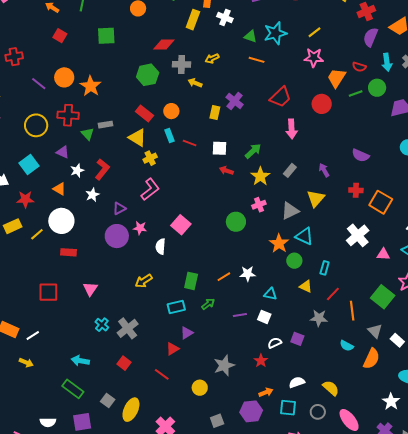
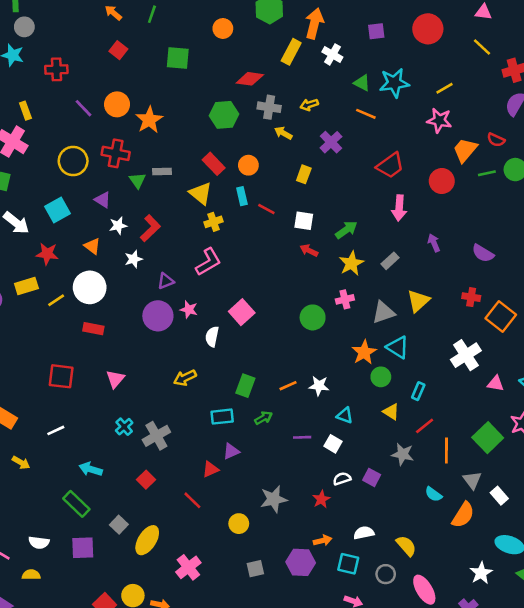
purple cross: (235, 101) -> (331, 142), moved
purple arrow: (324, 170) -> (434, 243), moved
white line: (33, 335) -> (56, 430), moved

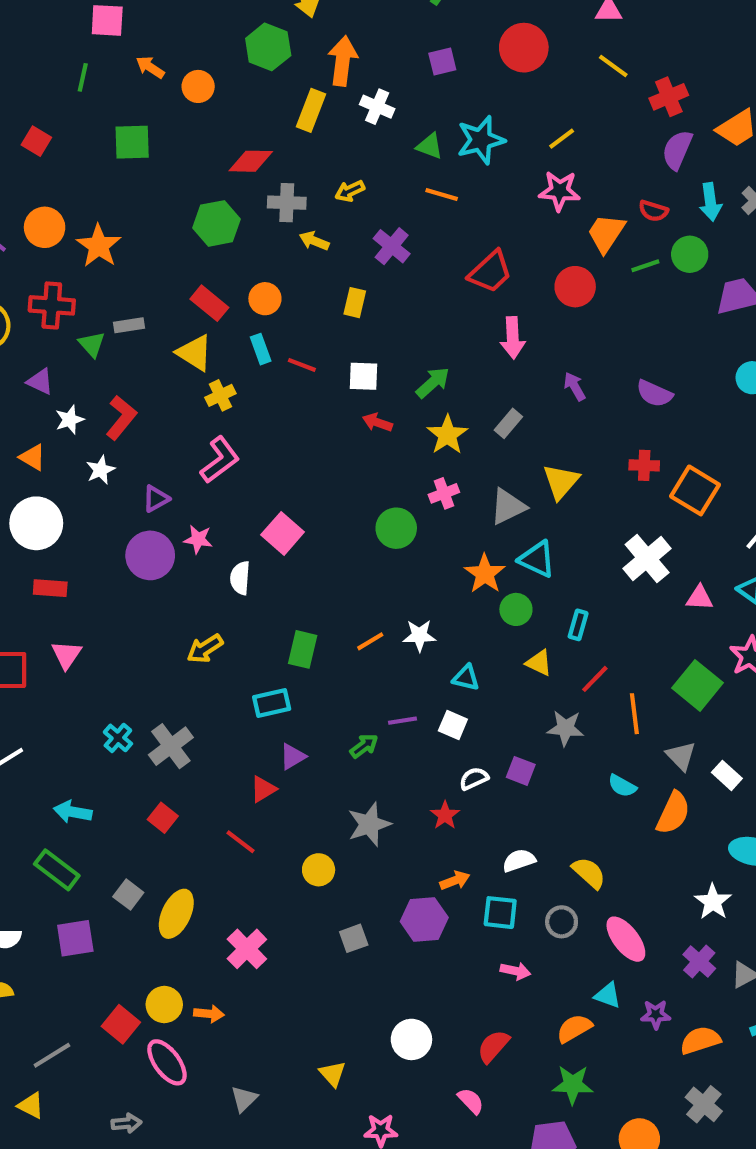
orange arrow: (113, 13) -> (150, 67), moved
pink triangle: (115, 379) -> (66, 655), moved
green arrow: (263, 418) -> (364, 746), moved

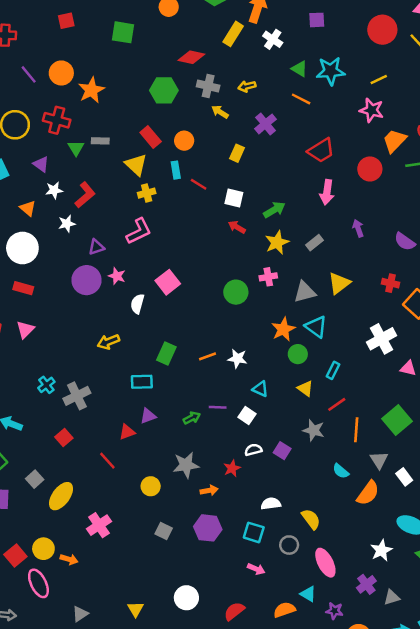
red circle: (524, 48) -> (382, 30), moved
red square: (36, 141) -> (66, 21), turned 35
orange arrow: (455, 881) -> (209, 490), moved
gray square: (354, 938) -> (164, 531), turned 35

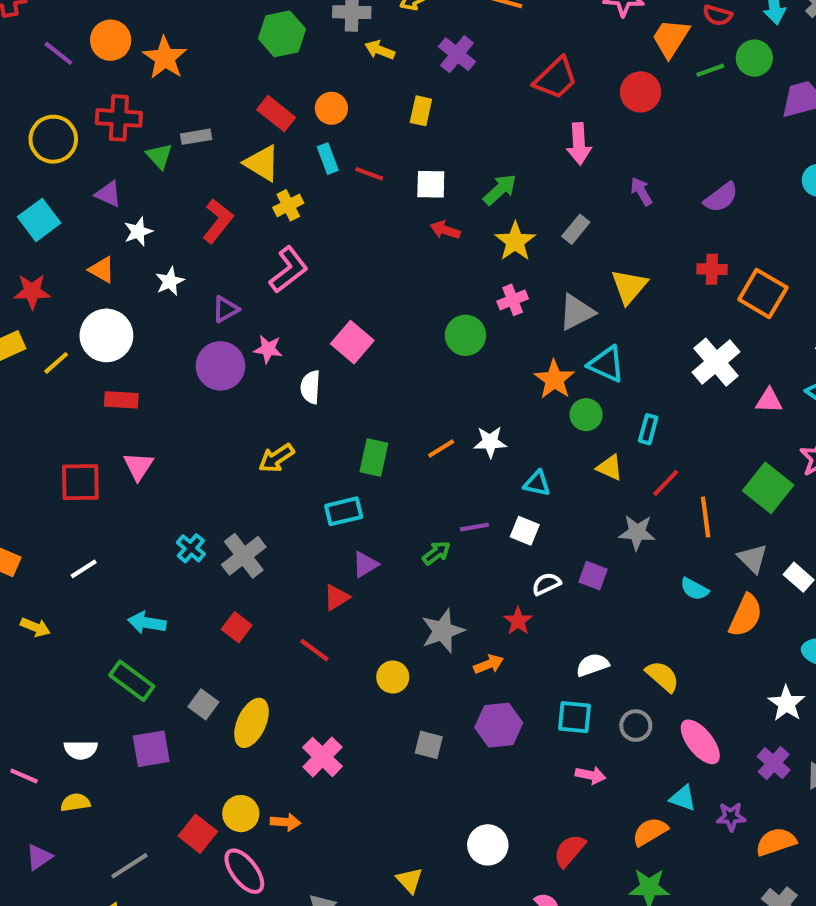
red L-shape: (85, 195) -> (218, 221), moved
purple semicircle: (405, 242) -> (721, 197), turned -60

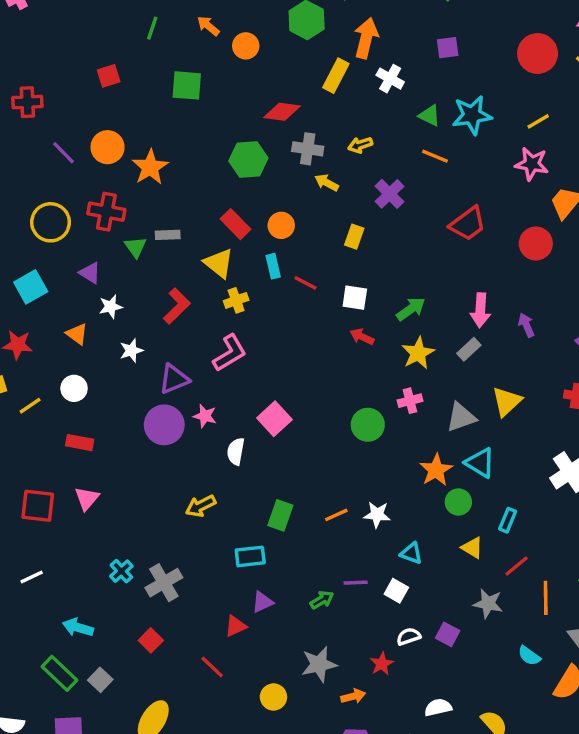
pink arrow: (579, 144) -> (480, 310), moved
purple triangle: (225, 309) -> (174, 379), size x1.4
white circle: (106, 335) -> (74, 388), size x0.6
gray square: (203, 704) -> (100, 680), moved

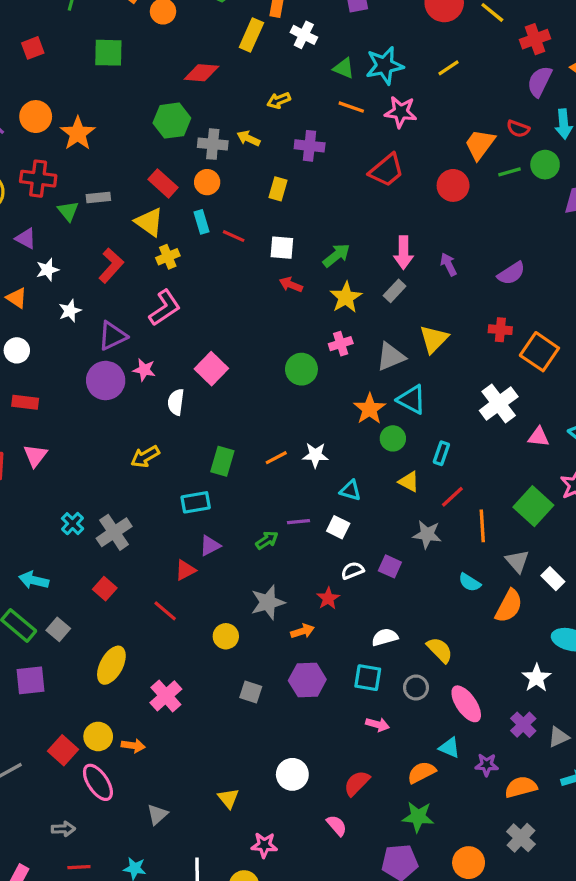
gray cross: (308, 149) -> (213, 144), moved
pink star: (532, 164) -> (401, 112), moved
purple cross: (390, 194) -> (310, 146), turned -36

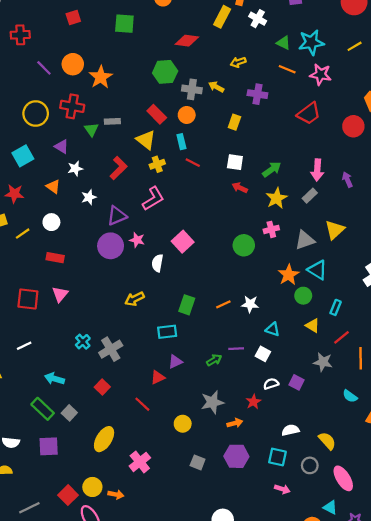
red line: (234, 236) -> (193, 163), moved

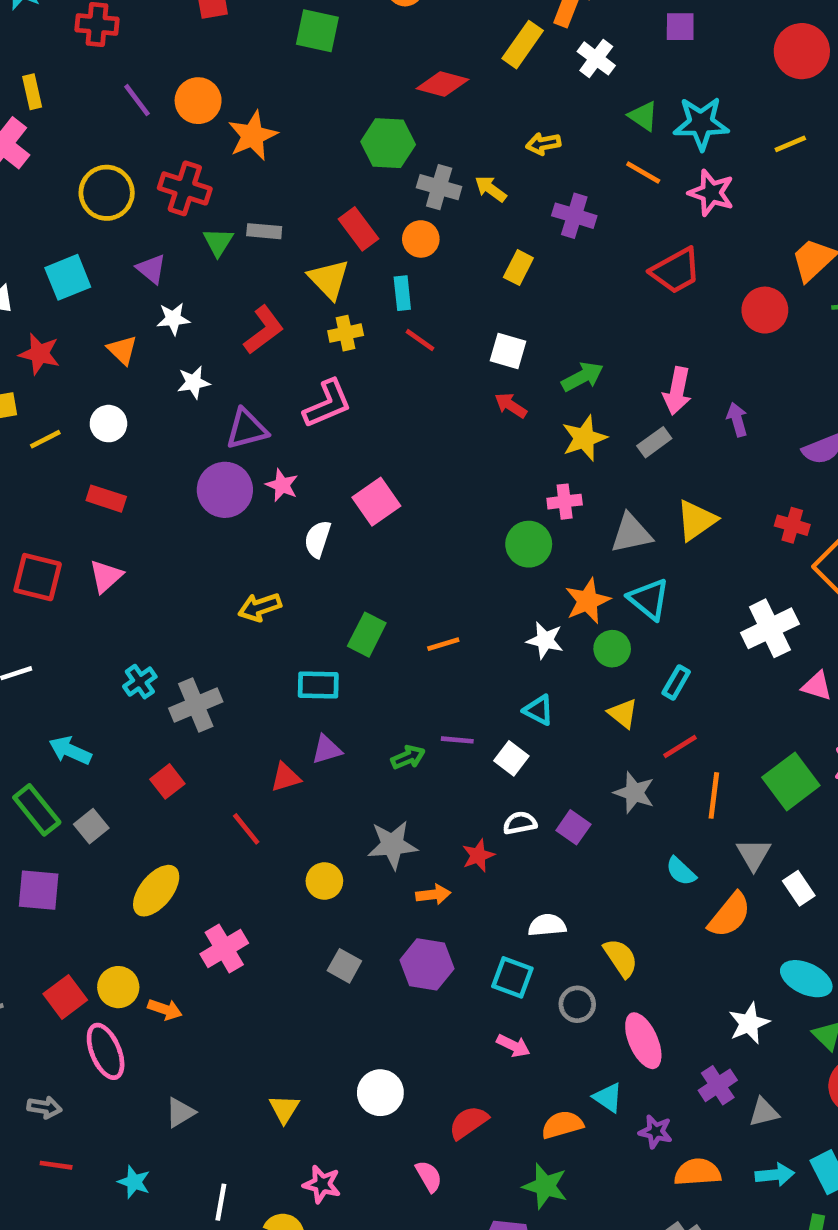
green circle: (244, 245) -> (529, 544), moved
white star: (250, 304) -> (545, 640), moved

